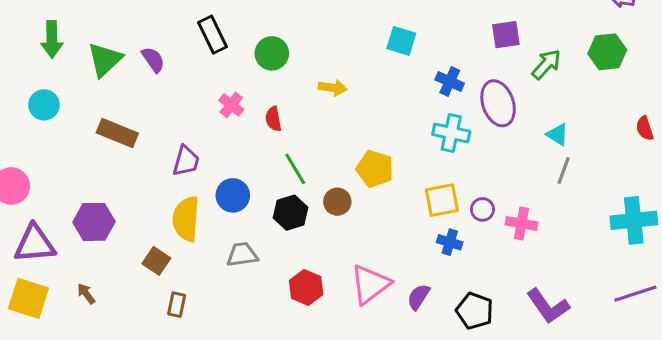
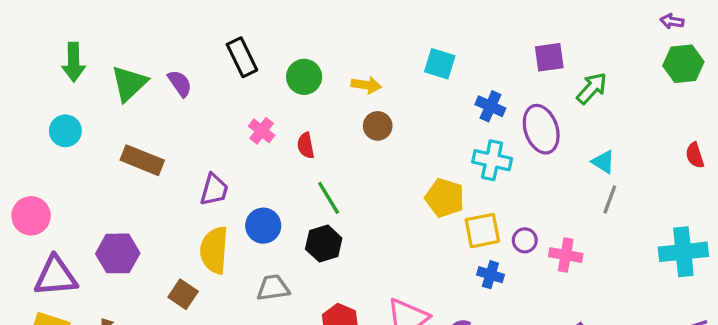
green hexagon: (607, 52) -> (683, 64), moved
yellow arrow: (333, 88) -> (366, 85), moved
yellow pentagon: (375, 169) -> (445, 198), moved
brown circle: (337, 202) -> (378, 126), moved

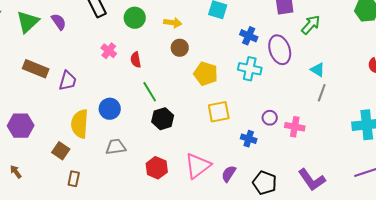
purple trapezoid: (214, 190) -> (68, 81), moved
yellow pentagon: (445, 198) -> (206, 74), moved
yellow square: (482, 231) -> (219, 112), moved
black hexagon: (324, 244) -> (163, 119), moved

